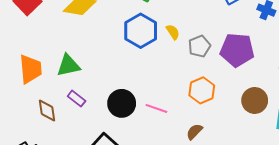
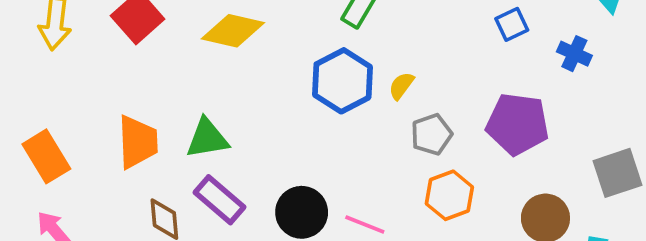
yellow semicircle: (173, 32) -> (401, 86), turned -112
gray pentagon: (199, 46) -> (431, 134), moved
purple rectangle: (77, 99) -> (219, 200), size x1.5

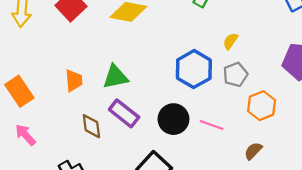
blue hexagon: (342, 81) -> (194, 69), moved
gray pentagon: (431, 134) -> (235, 75), moved
orange trapezoid: (138, 142) -> (74, 81), size x0.7

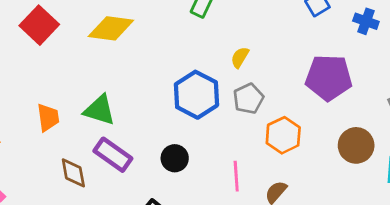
green triangle: (115, 77) -> (99, 110), turned 32
black circle: (173, 119) -> (175, 158), size x0.7
pink line: (212, 125) -> (236, 176), moved, turned 70

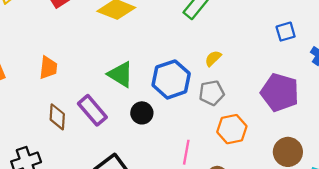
green triangle: (99, 110) -> (121, 74), moved
black circle: (175, 158) -> (142, 113), moved

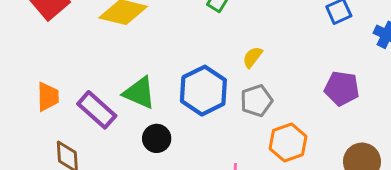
purple pentagon: (280, 92) -> (342, 88), size x0.7
purple rectangle: (92, 110) -> (97, 110), moved
black circle: (142, 113) -> (157, 138), moved

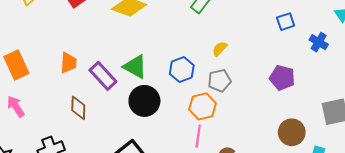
blue hexagon: (203, 91) -> (182, 70), size x0.7
black circle: (157, 138) -> (144, 101), size x1.5
orange hexagon: (288, 143) -> (203, 106), moved

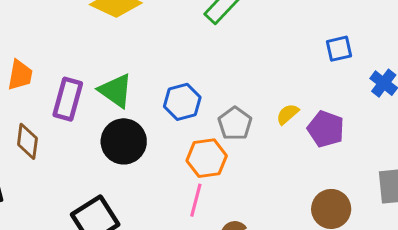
yellow semicircle: (220, 49) -> (288, 114), moved
purple rectangle: (103, 76) -> (68, 99), turned 52
gray pentagon: (220, 81) -> (235, 124), turned -30

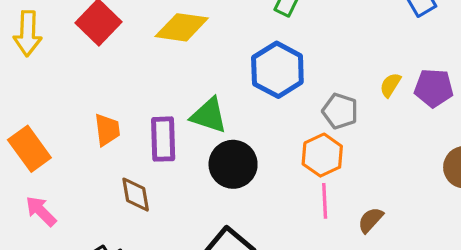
blue hexagon: (182, 102) -> (277, 70), moved, size x1.4

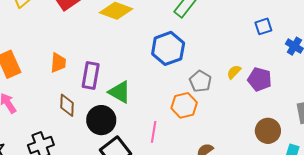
green triangle: (209, 115) -> (120, 92), moved
black circle: (233, 164) -> (101, 120), moved
pink line: (325, 201) -> (154, 132), moved

